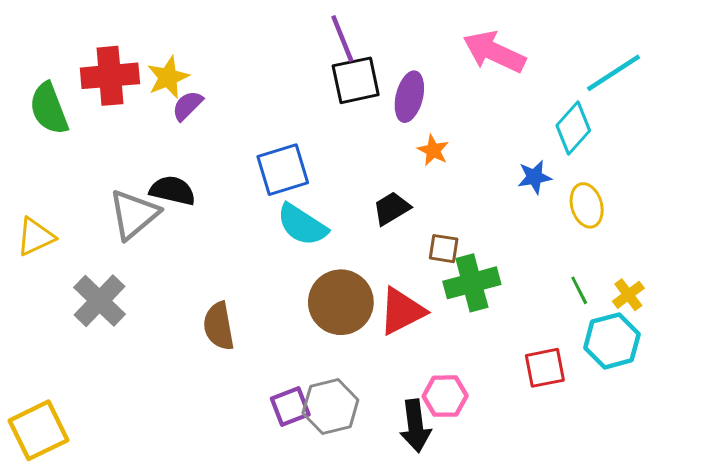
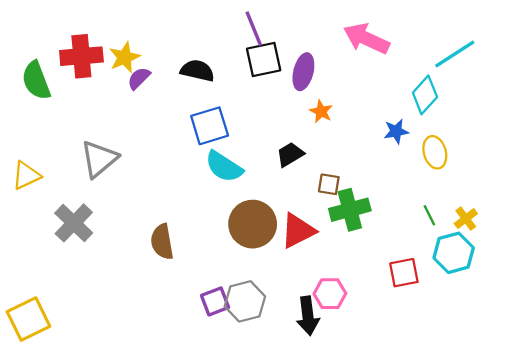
black semicircle: (173, 191) -> (197, 71), moved

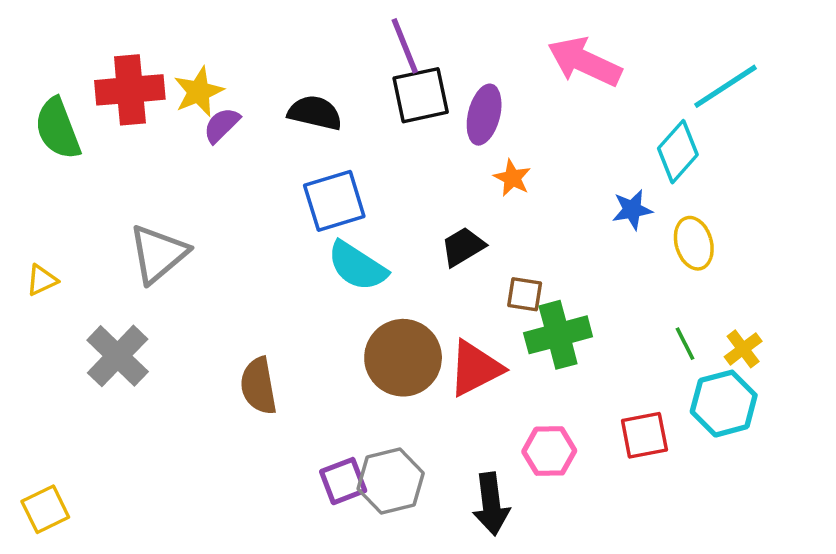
yellow triangle: (26, 175) -> (42, 280), size x0.7
pink hexagon: (330, 294) -> (549, 451), moved
yellow square: (28, 319) -> (45, 509), size x0.7

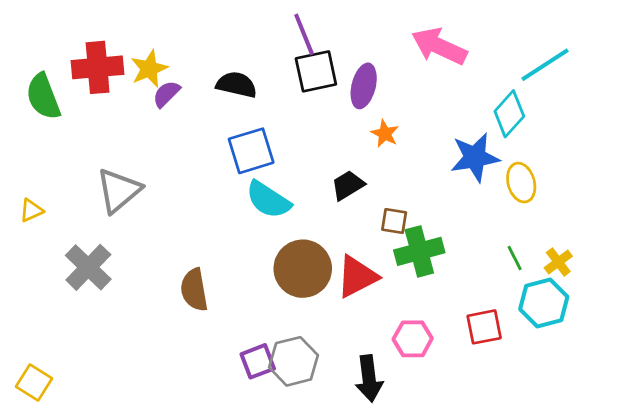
blue star: (632, 210) -> (475, 157), size x1.6
yellow square: (45, 509) -> (34, 383), turned -32

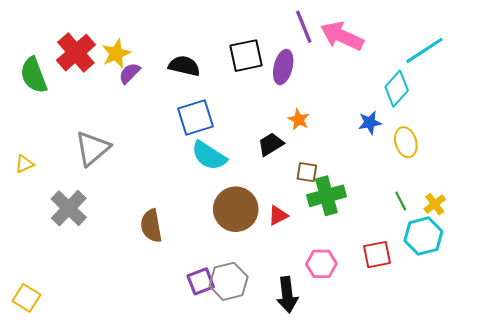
purple line: (304, 34) -> (304, 27), moved
red cross: (98, 67) -> (76, 53), turned -36
orange star: (385, 134) -> (299, 120), moved
blue star: (475, 157) -> (370, 123), size x0.6
red triangle: (357, 277) -> (278, 215), size x0.6

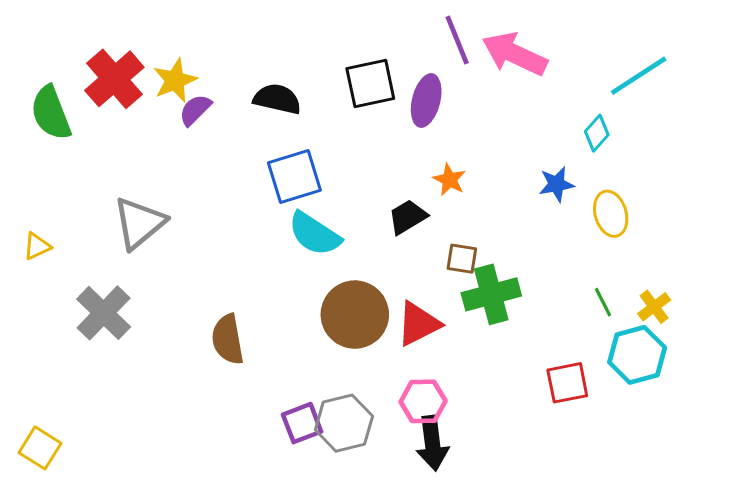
cyan diamond: (397, 89) -> (597, 133), size x0.7
red triangle: (278, 215) -> (418, 324), size x1.5
pink hexagon: (321, 264) -> (423, 401), moved

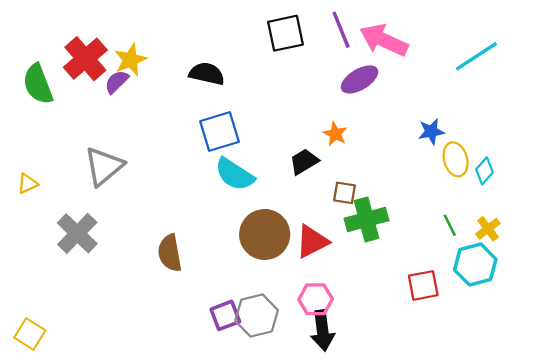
black square: (370, 83) -> (285, 33), moved
purple ellipse: (426, 101) -> (360, 79), moved, turned 45
purple semicircle: (195, 110) -> (117, 82), moved
cyan diamond: (597, 133) -> (484, 171), moved
blue star: (556, 184) -> (431, 132), moved

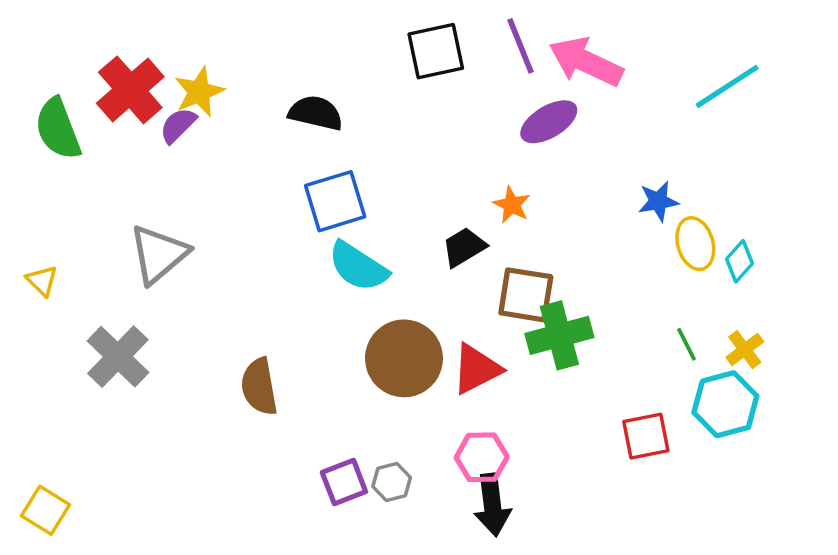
yellow triangle: (28, 184) -> (42, 281), turned -50
brown square: (344, 193) -> (526, 295), size x1.6
gray hexagon: (257, 315) -> (392, 482), size x0.6

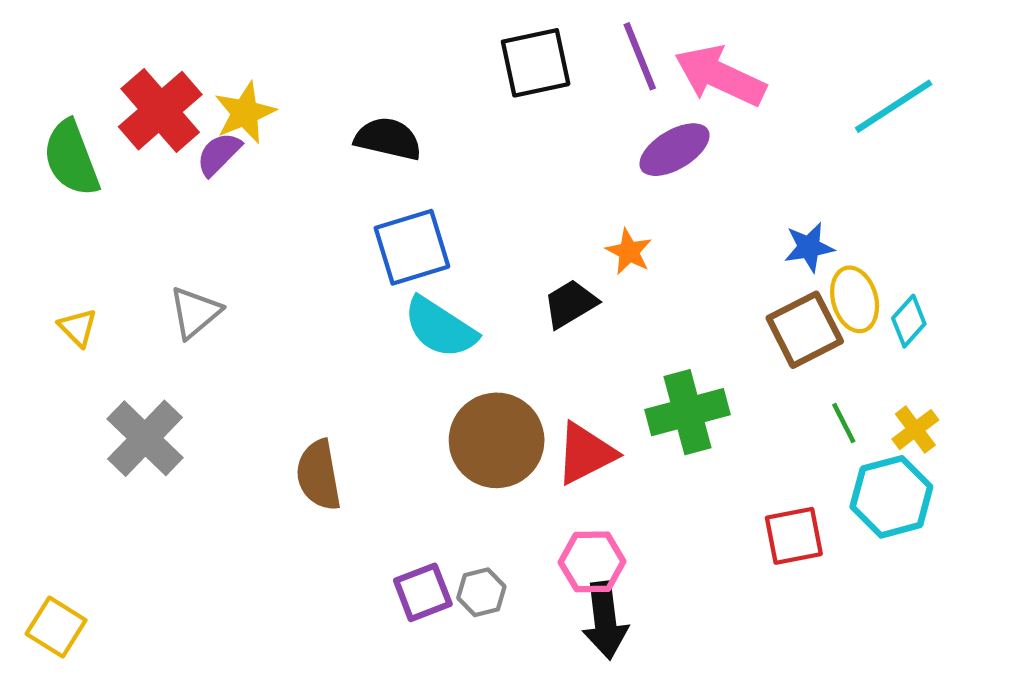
gray triangle: (159, 254) -> (195, 312), size x0.7
yellow triangle: (42, 281) -> (78, 328), moved
brown square: (526, 295) -> (805, 330), moved, turned -36

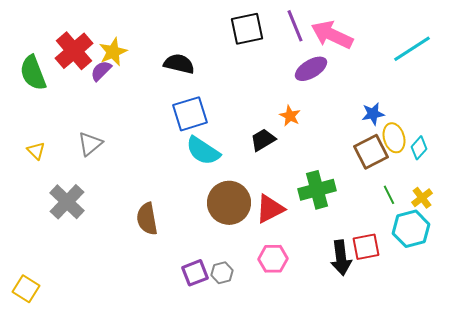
black arrow: (605, 620) -> (341, 258), moved

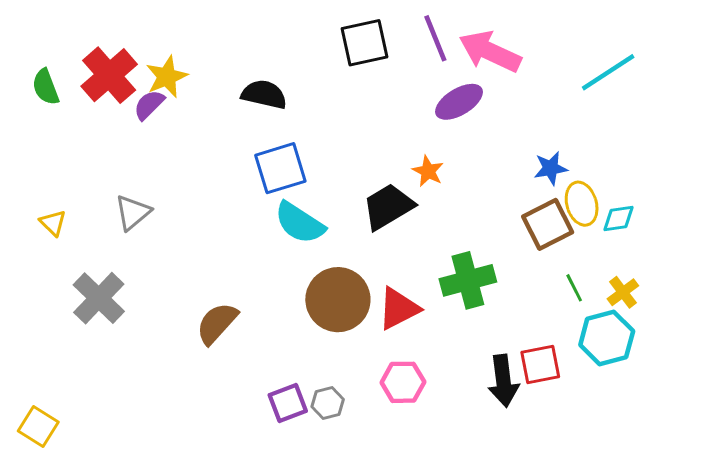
green semicircle: (33, 73) -> (46, 87), moved, size x0.7
black trapezoid: (263, 140) -> (388, 207), size x1.4
cyan diamond: (419, 148) -> (618, 218), turned 40
brown semicircle: (147, 219) -> (217, 323), turned 52

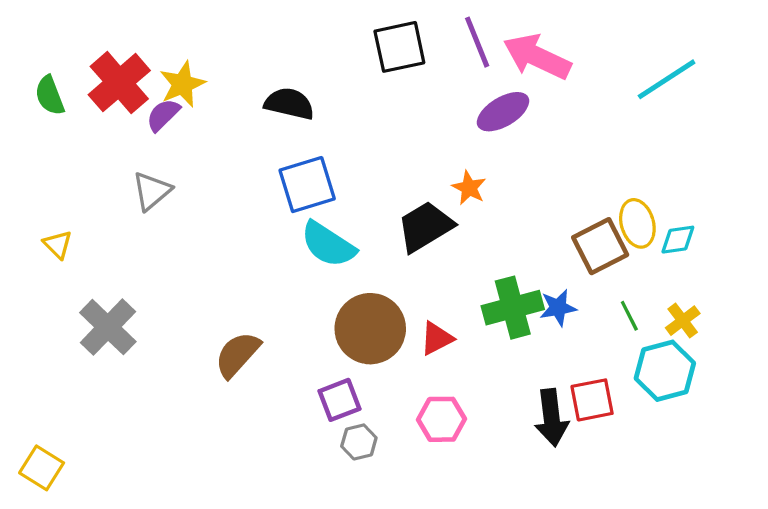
blue star: (551, 168) -> (558, 308), moved
gray triangle: (133, 213) -> (152, 191), moved
red triangle: (398, 308) -> (437, 338), size x0.7
purple square: (288, 403) -> (339, 400), moved

